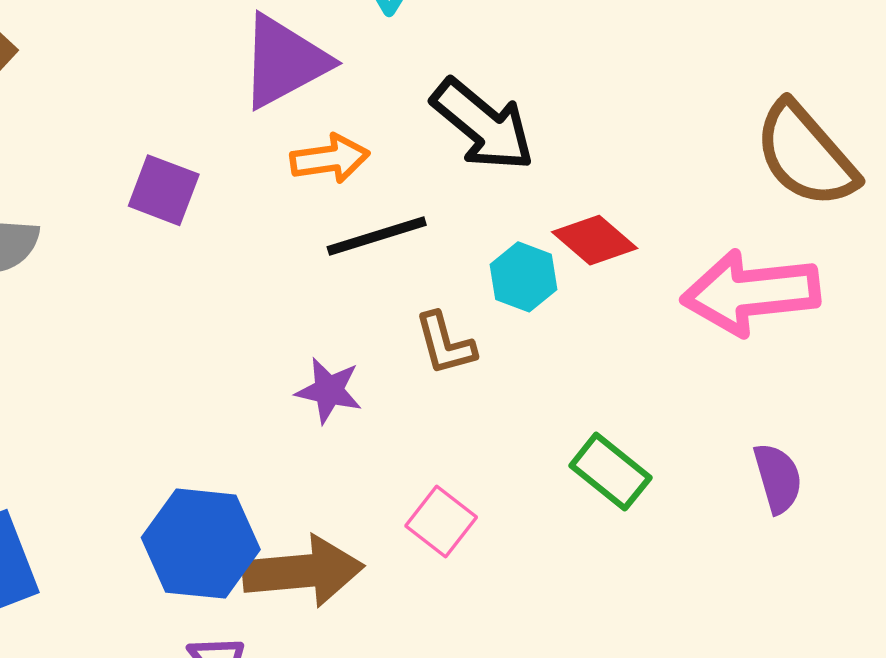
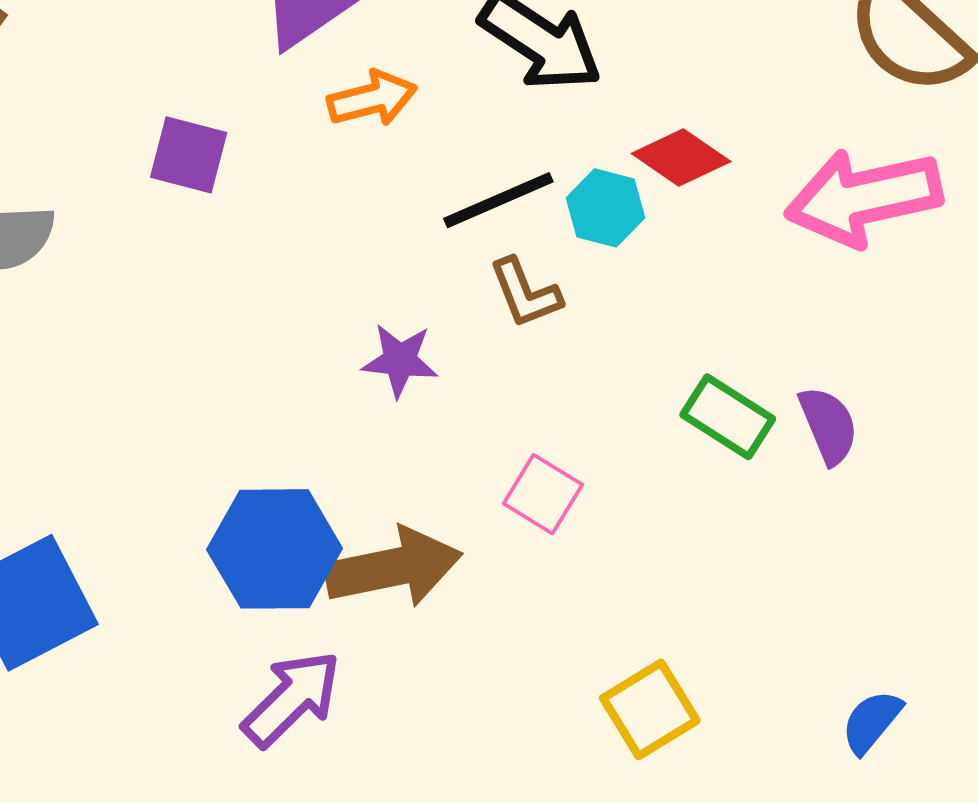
black line: (377, 236) -> (498, 200), moved
purple semicircle: (778, 478) -> (828, 425), moved

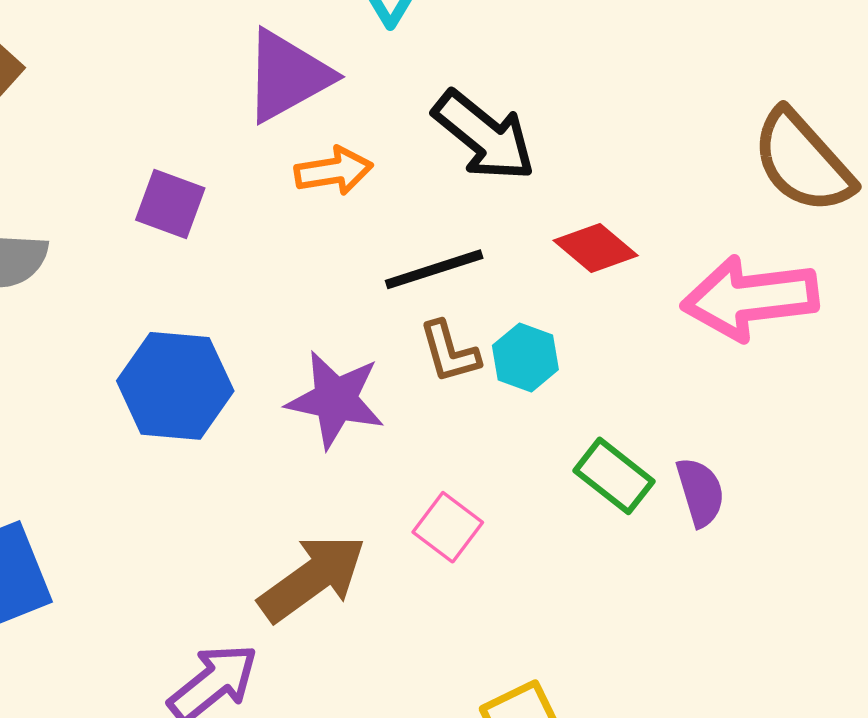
cyan hexagon: (605, 208) -> (525, 357), moved
purple star: (400, 360) -> (335, 399), size x1.5
blue hexagon: (275, 549) -> (175, 386), moved
brown arrow: (393, 567) -> (312, 578), turned -30

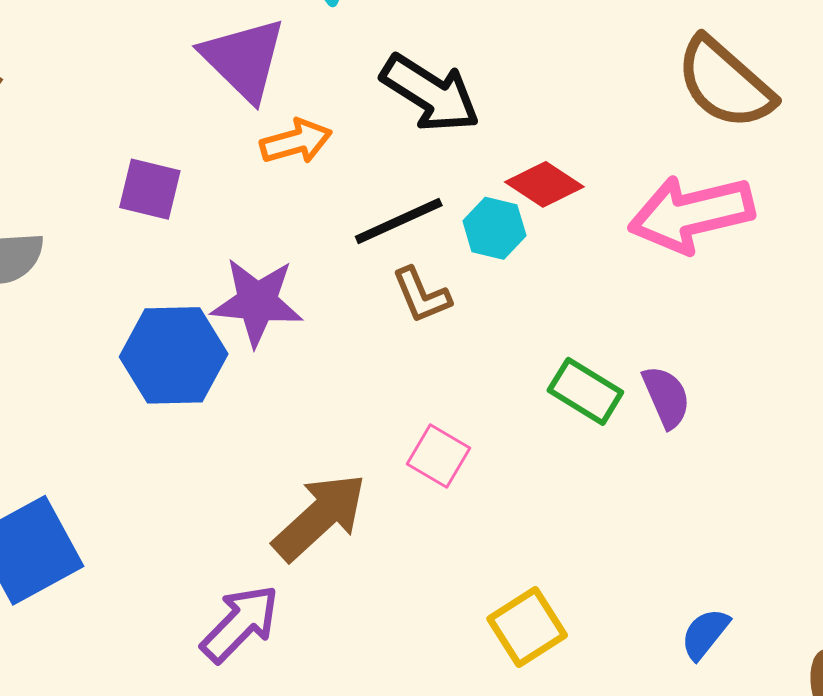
purple triangle: (287, 76) -> (244, 59), turned -40
cyan hexagon: (525, 357) -> (494, 228), moved
purple star: (335, 399) -> (257, 302), moved

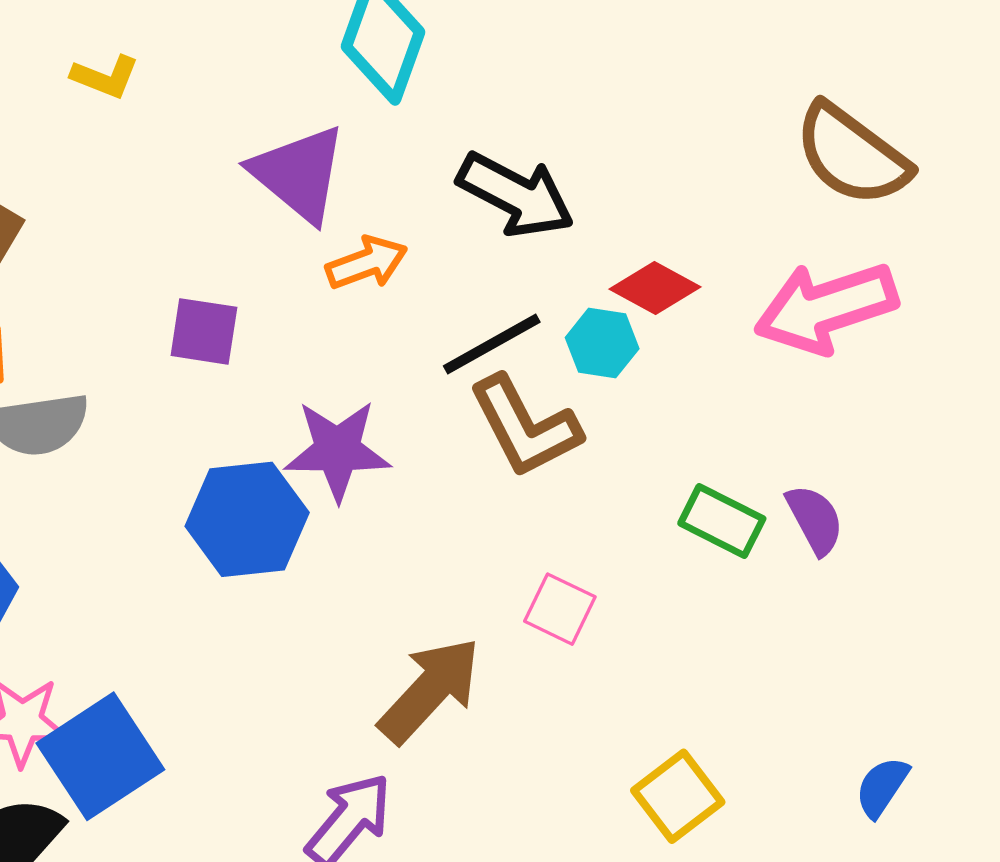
brown L-shape: (421, 295) -> (525, 427), size x1.6

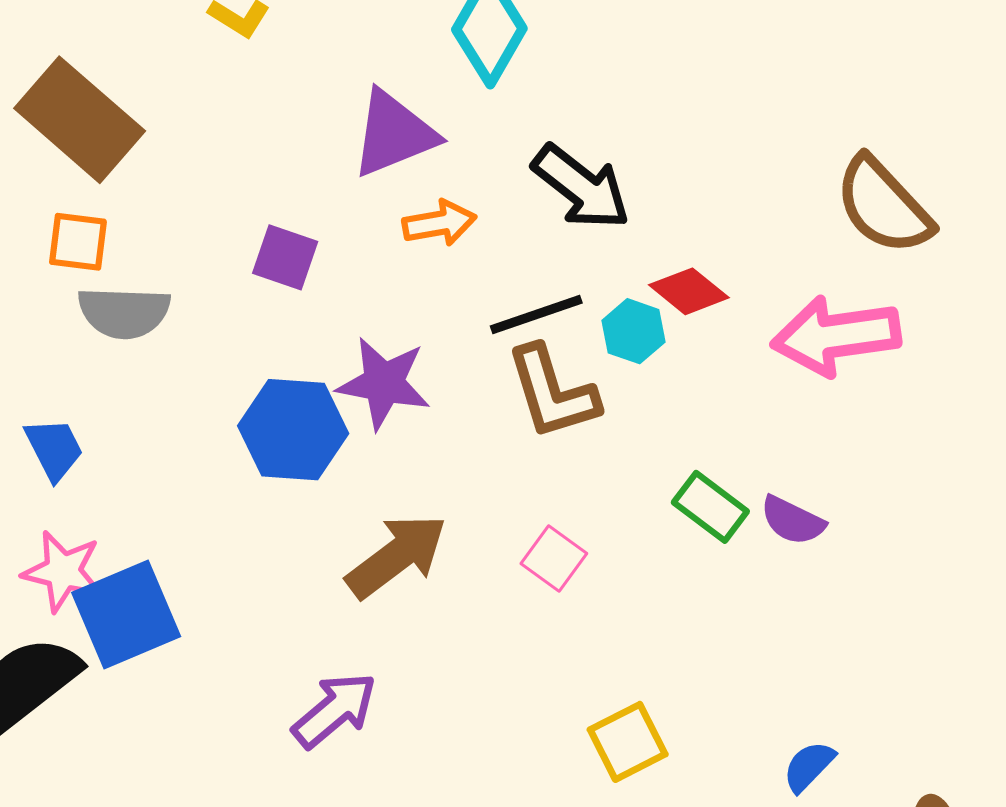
purple triangle: (299, 174) -> (394, 134), turned 48
purple semicircle: (815, 520) -> (792, 520), turned 134
brown arrow: (430, 690) -> (397, 556), moved

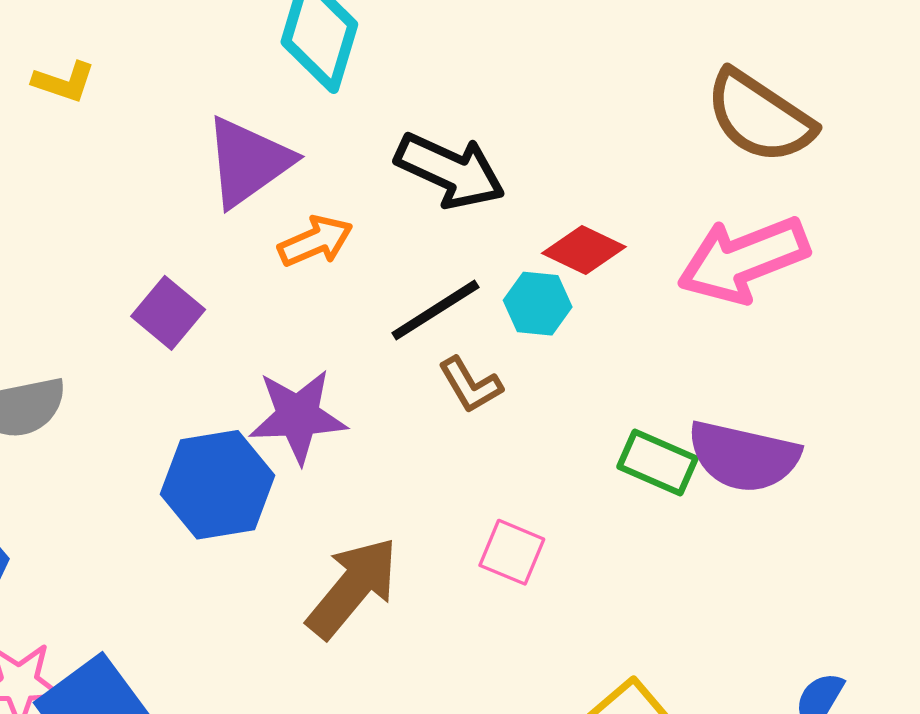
purple square: (285, 257) -> (168, 313), turned 34
brown L-shape: (552, 392) -> (470, 385), size x0.6
purple semicircle: (792, 520) -> (744, 456), size x1.6

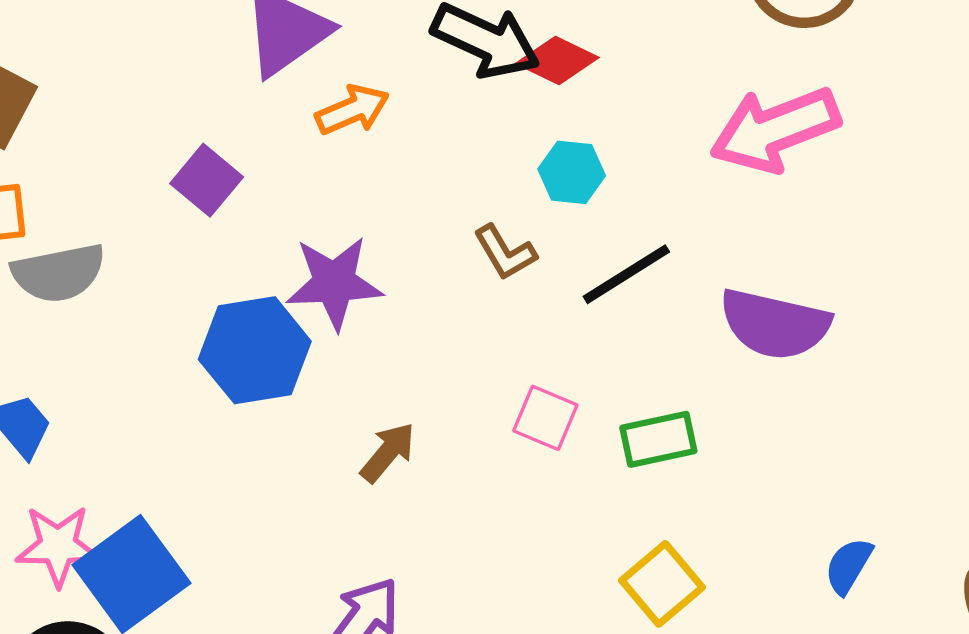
red diamond: (584, 250) -> (557, 61), moved
black line: (435, 310) -> (626, 274), moved
green rectangle: (657, 462) -> (658, 439), moved, turned -36
brown arrow: (353, 588) -> (388, 452), size x0.6

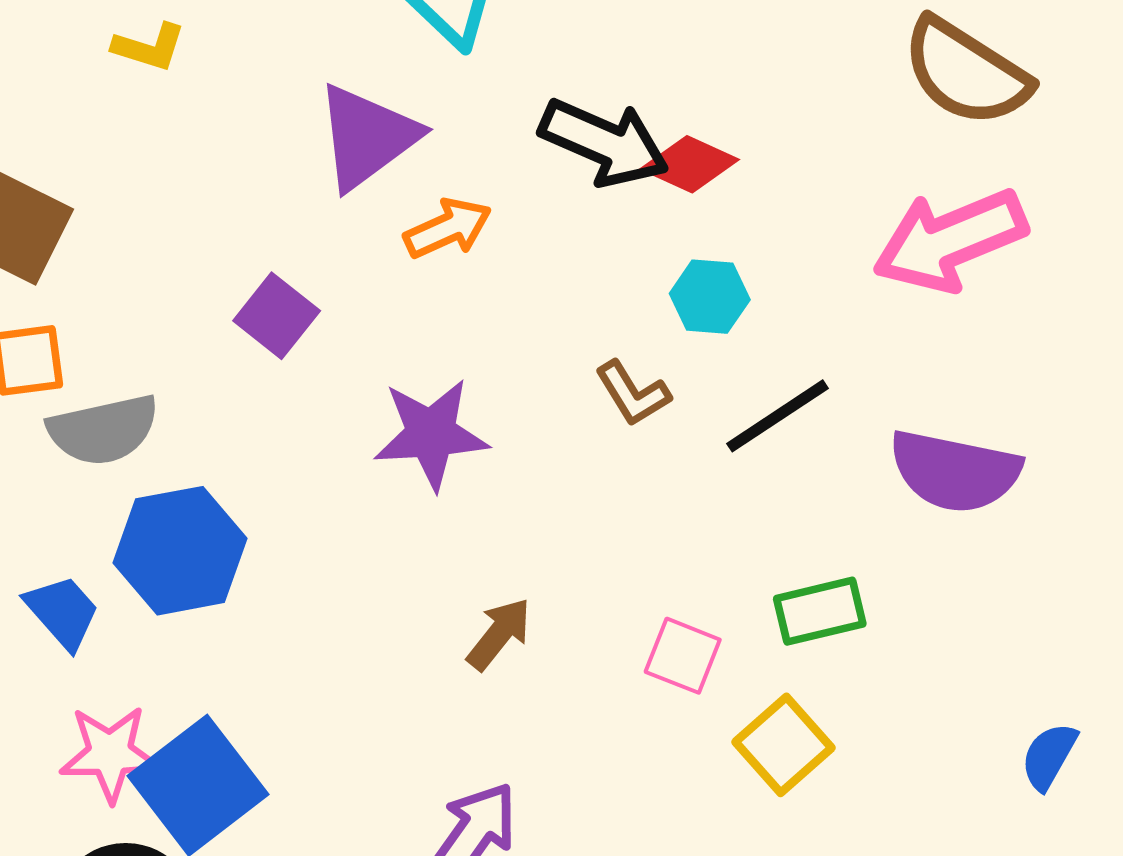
blue hexagon: (255, 350) -> (180, 551), moved
pink square: (545, 418) -> (683, 656), moved
yellow square: (662, 584) -> (783, 745), moved

